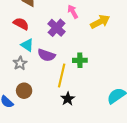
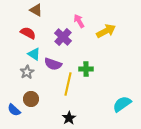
black star: (68, 99) -> (69, 118), moved

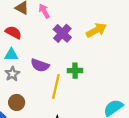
pink arrow: (79, 21) -> (44, 11), moved
purple cross: (63, 37) -> (62, 33), moved
cyan triangle: (34, 54) -> (11, 55), moved, turned -32

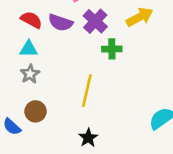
purple semicircle: (40, 65) -> (60, 23), moved
green cross: (75, 71) -> (112, 49), moved

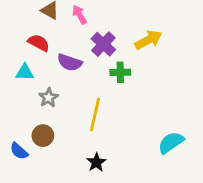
purple semicircle: (60, 23) -> (70, 62), moved
cyan triangle: (29, 49) -> (25, 72), moved
gray star: (30, 74) -> (49, 98), moved

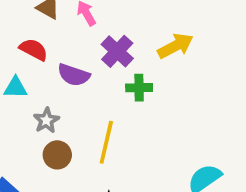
brown circle: (43, 136) -> (57, 155), moved

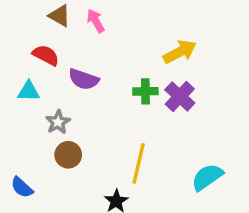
purple cross: (117, 51) -> (180, 96), moved
yellow line: (106, 142) -> (139, 163), moved

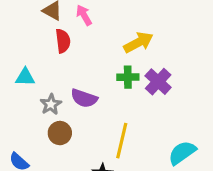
yellow arrow: (180, 52) -> (138, 42), moved
red semicircle: (46, 55) -> (63, 41), moved, turned 55
purple semicircle: (84, 79) -> (84, 98), moved

